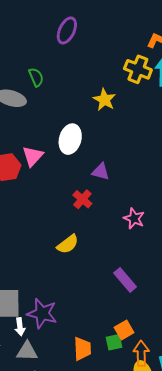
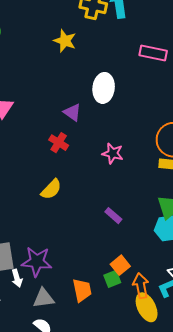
white ellipse: (70, 139) -> (104, 88), moved
purple triangle: (101, 172) -> (72, 112), turned 30
purple rectangle: (125, 280) -> (113, 216), size x0.7
gray triangle: (27, 351) -> (44, 298), moved

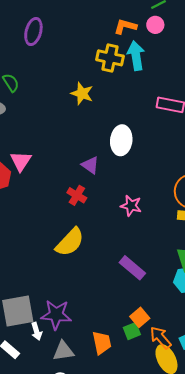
yellow semicircle: (51, 189) -> (70, 242), size x1.4
purple rectangle: (113, 216) -> (132, 268), size x1.5
orange arrow: (141, 286) -> (161, 338), turned -30

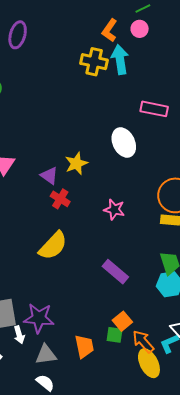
orange L-shape: (125, 26) -> (110, 30), turned -70
yellow star: (82, 94) -> (76, 163), moved, turned 30
white ellipse: (121, 140) -> (124, 143), moved, turned -32
purple triangle: (90, 165) -> (49, 176), moved
green square: (132, 331) -> (115, 335), turned 30

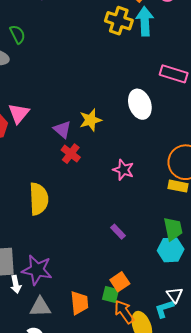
yellow semicircle: (53, 246) -> (39, 199), moved, turned -52
purple rectangle: (115, 272) -> (118, 232), size x0.6
orange arrow: (143, 342) -> (124, 312), moved

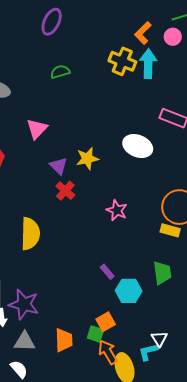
green semicircle: (17, 34) -> (60, 72), moved, turned -84
white ellipse: (140, 104) -> (138, 146), turned -52
pink triangle: (19, 113) -> (37, 129), moved
cyan hexagon: (171, 250) -> (129, 291), moved

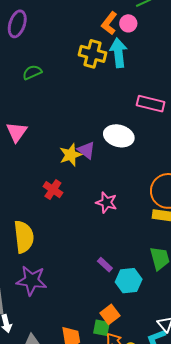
pink circle: (173, 37) -> (128, 23), moved
purple triangle: (59, 166) -> (86, 150), moved
purple star: (24, 304) -> (32, 281), moved

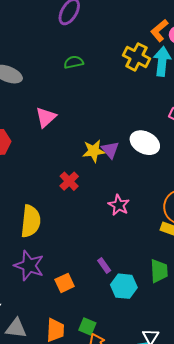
orange square: (110, 314) -> (65, 283), moved

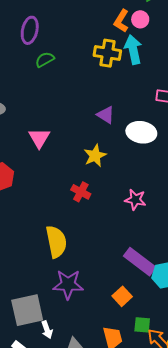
green semicircle: (74, 62) -> (45, 60), moved
purple triangle: (110, 150) -> (106, 115), moved
purple rectangle: (104, 265) -> (140, 262), size x2.0
orange square: (65, 283) -> (122, 296), moved

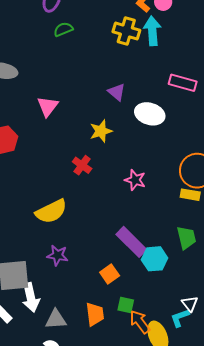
yellow semicircle: (56, 242) -> (51, 211), turned 68
purple star: (68, 284) -> (58, 255), size x0.7
white arrow: (47, 330) -> (31, 297), size x1.6

